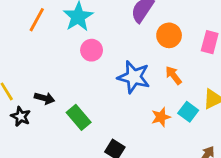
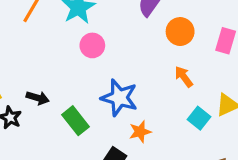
blue star: (134, 77) -> (119, 98), moved
orange star: (161, 117) -> (140, 132), moved

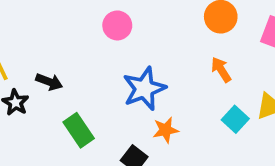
blue star: (119, 98) -> (144, 89), turned 30
green rectangle: (75, 121) -> (79, 130), moved

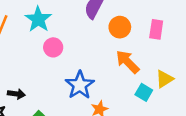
orange arrow: (221, 70) -> (128, 62), size x1.5

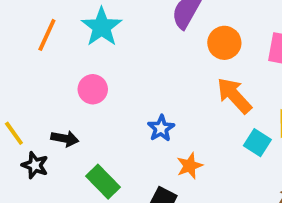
pink circle: (53, 47) -> (93, 89), moved
blue star: (80, 85) -> (161, 128), size x0.6

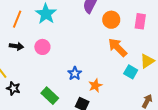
blue star: (161, 128) -> (75, 73), moved
black arrow: (65, 139) -> (16, 46), moved

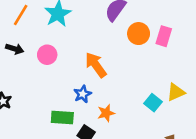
pink rectangle: (140, 21) -> (164, 36), moved
orange arrow: (118, 47) -> (96, 65), moved
green rectangle: (50, 96) -> (62, 117), moved, turned -48

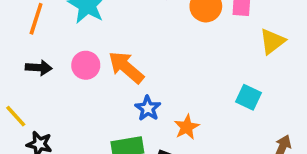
orange arrow: (96, 65) -> (126, 67), moved
yellow triangle: (176, 92) -> (272, 41), moved

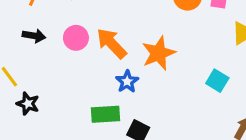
orange star: (187, 127) -> (159, 53), moved, size x1.5

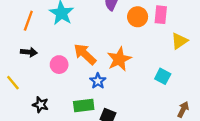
pink circle: (76, 38) -> (59, 65), moved
black star: (28, 104) -> (41, 105), moved

